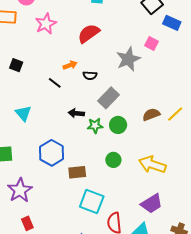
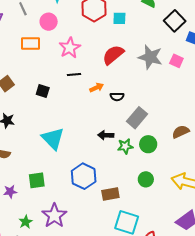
gray star: (128, 59) -> (150, 57), moved, turned -30
black line: (55, 83) -> (74, 75), moved, turned -40
cyan triangle: (23, 113) -> (53, 139), size x1.4

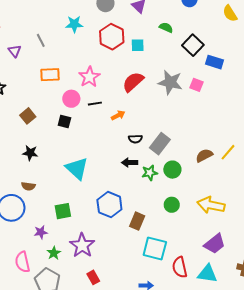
pink circle: (49, 22) -> (71, 99), moved
black semicircle: (117, 97) -> (135, 139), moved
purple star: (10, 192) -> (41, 232), moved
brown rectangle: (110, 194) -> (137, 221), turned -54

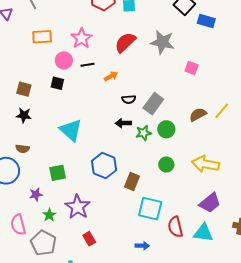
pink square: (197, 85) -> (192, 68), moved
brown square: (28, 116) -> (24, 89), moved, turned -35

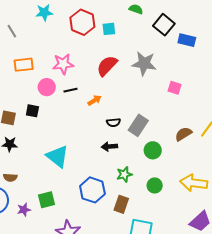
pink star: (81, 38) -> (63, 64), turned 30
black square: (57, 83) -> (32, 111), moved
green star: (144, 133) -> (124, 174), moved
purple star: (36, 194) -> (24, 210), moved

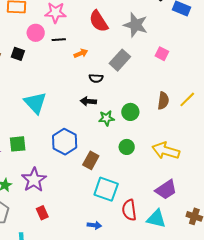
red semicircle: (107, 66) -> (99, 21), turned -85
gray rectangle: (138, 125) -> (120, 60), moved
brown semicircle: (183, 134) -> (163, 101), turned 120
green star: (124, 174) -> (106, 118), moved

